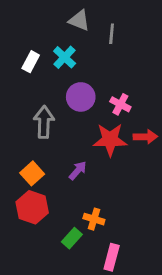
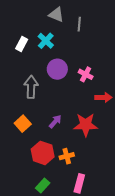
red star: (110, 140) -> (86, 125), moved
red hexagon: (32, 207) -> (43, 153), moved
orange cross: (94, 219) -> (67, 156), turned -32
green rectangle: (72, 238) -> (43, 185), moved

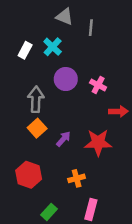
orange square: (23, 124) -> (37, 128), moved
red hexagon: (43, 153) -> (29, 175), moved

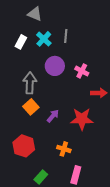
gray triangle: (65, 17) -> (35, 14), moved
gray line: (91, 28) -> (66, 36), moved
orange cross: (77, 178) -> (64, 149), turned 32

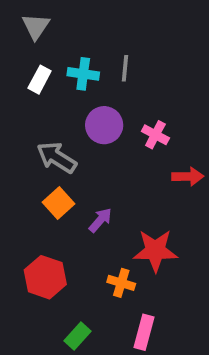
gray triangle: (35, 14) -> (36, 26), moved, turned 42
cyan cross: (44, 39) -> (83, 74), turned -35
gray arrow: (30, 83) -> (57, 157), turned -60
red star: (82, 119) -> (155, 251), moved

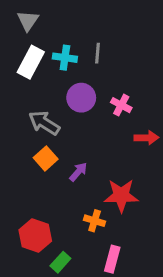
white rectangle: (40, 80) -> (31, 62), size x1.5
red hexagon: (45, 277) -> (35, 236), moved

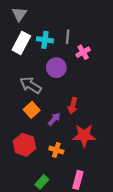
pink cross: (121, 105) -> (83, 52), moved, turned 32
red arrow: (146, 138) -> (73, 106), moved, turned 105
orange cross: (95, 221) -> (56, 150), moved
red hexagon: (35, 236) -> (24, 145), moved

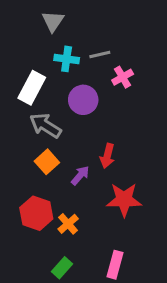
gray triangle: (19, 14) -> (53, 21), moved
gray line: (68, 37) -> (100, 54), turned 72
white rectangle: (21, 43) -> (32, 88), moved
orange cross: (56, 150) -> (68, 224), moved, turned 32

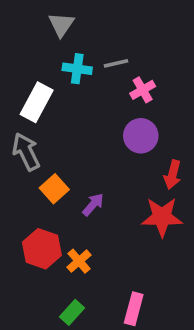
purple circle: (83, 100) -> (141, 136), moved
gray arrow: (45, 126) -> (26, 152), moved, turned 32
red arrow: (107, 156) -> (173, 175), moved
red star: (124, 200) -> (162, 217), moved

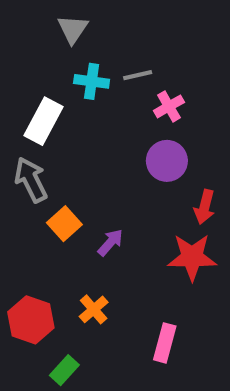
red hexagon: (42, 249) -> (31, 320), moved
pink rectangle: (134, 309) -> (165, 343), moved
green rectangle: (72, 312) -> (64, 370), moved

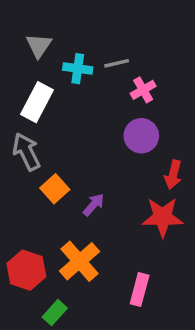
gray triangle: (73, 29) -> (39, 46), moved
orange cross: (94, 309) -> (79, 261), size x1.6

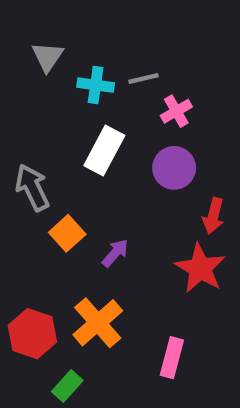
white rectangle: (37, 102) -> (104, 150), moved
red star: (163, 217) -> (200, 268), turned 30

